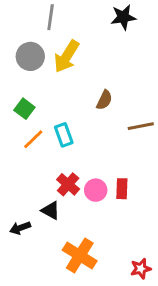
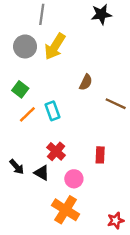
brown line: (141, 126) -> (116, 104), turned 36
pink circle: (96, 190) -> (74, 179), moved
black arrow: (20, 228) -> (17, 167), moved, turned -112

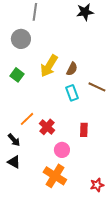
yellow arrow: (55, 46) -> (49, 66), moved
cyan rectangle: (52, 111) -> (72, 93), moved
orange line: (27, 114) -> (27, 119), moved
black triangle: (42, 173) -> (14, 162), moved

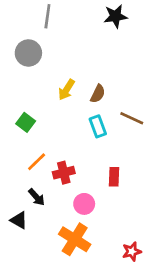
yellow arrow: (49, 66) -> (66, 90), size x0.7
green square: (17, 75) -> (26, 122), moved
red cross: (47, 127) -> (64, 173), turned 35
black arrow: (14, 140) -> (37, 197), moved

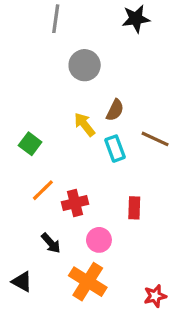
gray circle: (28, 53) -> (85, 65), moved
yellow arrow: (66, 90) -> (85, 125), moved, turned 110
black arrow: (37, 197) -> (51, 243), moved
black triangle: (19, 220) -> (22, 282), moved

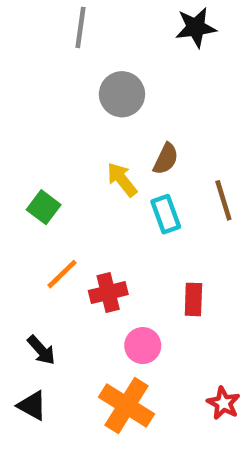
brown line: (155, 139) -> (223, 200), turned 48
black arrow: (51, 243) -> (41, 350), moved
red star: (155, 296) -> (223, 403), moved, turned -30

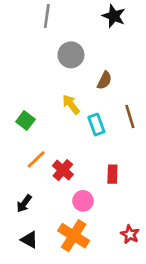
black star: (196, 27) -> (114, 16), turned 30
brown semicircle: (166, 159) -> (104, 80), moved
red cross: (108, 293) -> (63, 170), turned -35
black arrow: (41, 350) -> (24, 204), turned 78
black triangle: (32, 405) -> (29, 240), moved

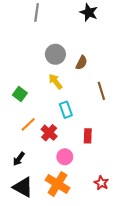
gray circle: (71, 55) -> (55, 54), moved
cyan rectangle: (96, 125) -> (66, 110), moved
black triangle: (29, 240) -> (23, 187), size x1.5

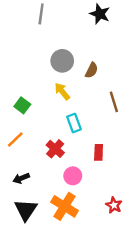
orange line: (28, 124) -> (15, 139), moved
black arrow: (19, 159) -> (21, 178), turned 32
black triangle: (23, 187) -> (26, 210), turned 35

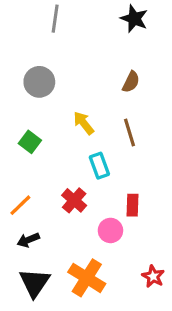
gray circle: (62, 61) -> (39, 82), moved
brown semicircle: (92, 70) -> (131, 82), moved
brown line: (114, 102) -> (129, 132), moved
orange line: (15, 139) -> (20, 205), moved
pink circle: (73, 176) -> (110, 230), moved

